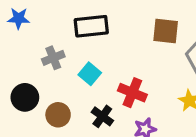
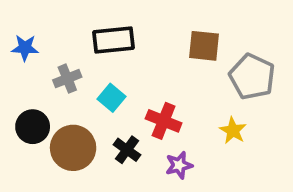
blue star: (19, 18) -> (25, 48), moved
brown circle: (58, 115) -> (73, 148), size x1.5

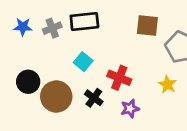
gray cross: (67, 79) -> (52, 28), moved

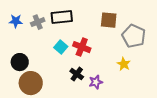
red cross: (119, 78) -> (82, 47), moved
brown circle: (56, 96) -> (31, 83), moved
black cross: (94, 98) -> (77, 74), moved

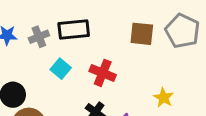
gray pentagon: (134, 36) -> (182, 31), moved
cyan square: (61, 47) -> (61, 69), moved

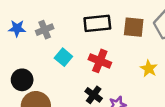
black rectangle: (74, 30) -> (97, 23), moved
yellow star: (164, 98) -> (149, 69), moved

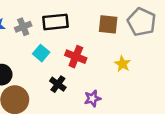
black rectangle: (97, 23) -> (55, 22), moved
black cross: (94, 95) -> (58, 84), moved

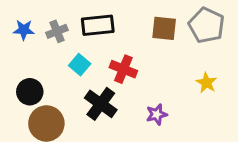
yellow star: (122, 64) -> (206, 83), moved
black cross: (58, 84) -> (101, 104), size x1.5
purple star: (93, 98) -> (157, 114), moved

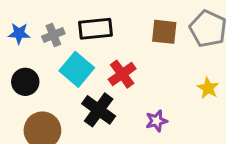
cyan square: (80, 65) -> (77, 69), size x1.5
red cross: (123, 69) -> (122, 74), turned 32
black circle: (30, 92) -> (25, 82), moved

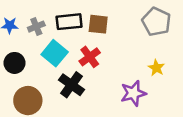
brown square: (164, 32) -> (98, 24), moved
purple star: (156, 121) -> (133, 93), moved, size x1.5

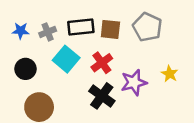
gray pentagon: (156, 22) -> (147, 27), moved
black cross: (71, 85) -> (102, 96), moved
purple star: (133, 93) -> (134, 82), moved

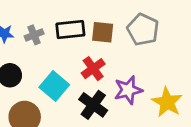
cyan square: (66, 59) -> (54, 86), moved
yellow star: (170, 74) -> (167, 102), moved, size x1.6

